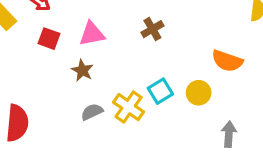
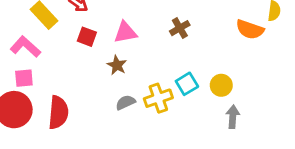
orange semicircle: (227, 61) -> (250, 30), moved
yellow cross: (129, 107) -> (158, 98), turned 36
gray arrow: (229, 134) -> (233, 117), moved

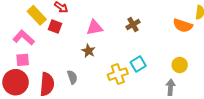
red square: (87, 37) -> (55, 26), moved
yellow circle: (221, 85) -> (180, 65), moved
gray semicircle: (125, 102) -> (72, 77), moved, turned 96

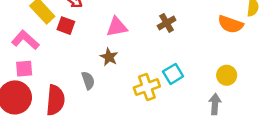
gray semicircle: (72, 77) -> (88, 80), moved

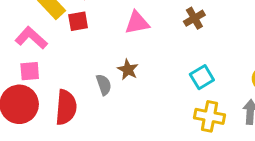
red square: (66, 26) -> (78, 21), turned -30
brown star: (109, 57) -> (128, 70), moved
yellow cross: (147, 87) -> (209, 116), moved, turned 30

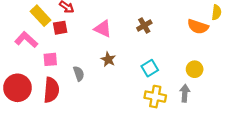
pink triangle: (137, 23) -> (103, 29), turned 36
brown star: (128, 70) -> (108, 59), moved
pink square: (30, 71) -> (50, 59), moved

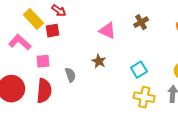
brown cross: (144, 25) -> (141, 22), moved
pink triangle: (103, 29) -> (107, 31), moved

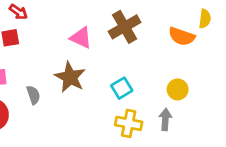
brown cross: (141, 22) -> (125, 27), size x1.6
brown star: (99, 61) -> (70, 77), size x1.6

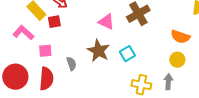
orange semicircle: (182, 36) -> (180, 37), moved
cyan square: (122, 88) -> (127, 54), moved

